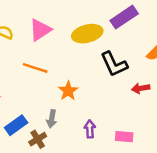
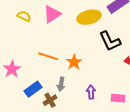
orange line: (35, 68) -> (48, 56), moved

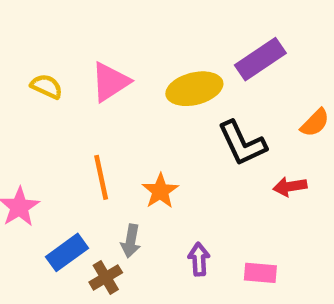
orange line: (48, 56) -> (101, 177), turned 60

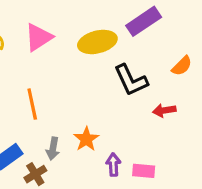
orange star: (160, 191) -> (86, 139), moved
purple arrow: (199, 259) -> (113, 165), moved

